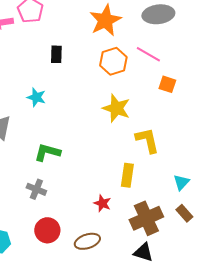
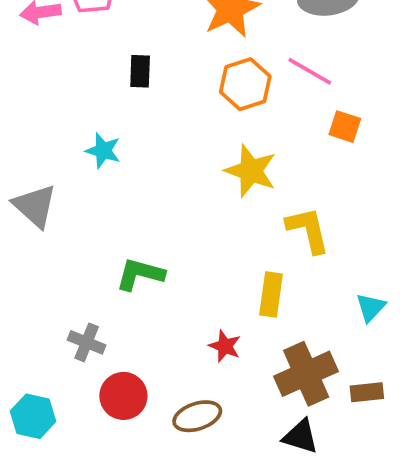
green L-shape: (47, 152) -> (140, 274), moved
gray cross: (36, 189) -> (87, 342), moved
brown rectangle: (184, 213) -> (367, 392), moved, turned -54

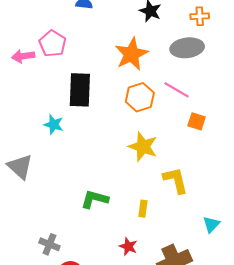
black rectangle: (140, 71) -> (80, 90), size x1.8
cyan star: (103, 151) -> (54, 125), moved
green L-shape: (140, 274) -> (95, 199), moved
yellow rectangle: (271, 294) -> (143, 209), moved, size x0.7

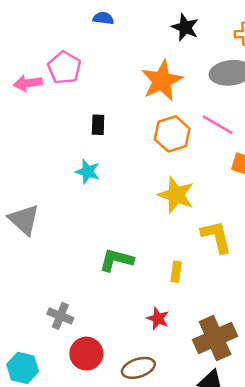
black rectangle: (80, 90) -> (98, 125), size x0.5
cyan star: (54, 125) -> (88, 172), moved

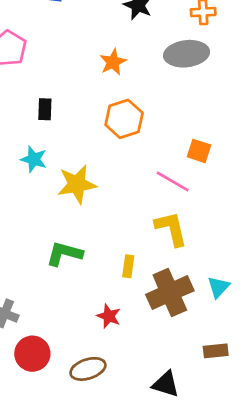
orange star: (162, 81) -> (113, 62), size x0.6
pink line: (218, 125) -> (173, 181), moved
yellow star: (176, 195) -> (77, 184), moved, turned -30
brown cross: (215, 338) -> (170, 293), moved

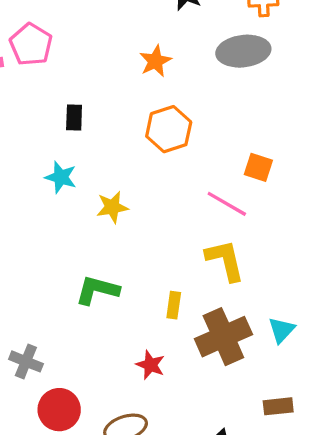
yellow star: (77, 184) -> (112, 207), size x0.7

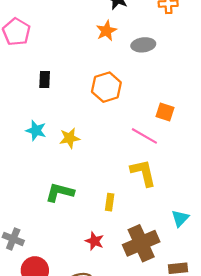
gray ellipse: (243, 51) -> (143, 45), moved, size x0.7
orange star: (155, 61) -> (106, 31), moved
cyan star: (61, 177) -> (36, 130), moved
brown cross: (223, 337) -> (141, 243), moved

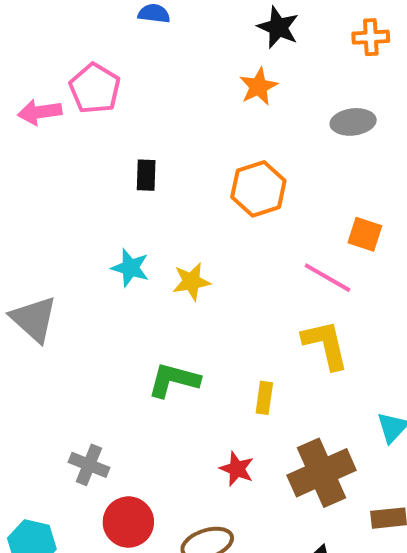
gray ellipse: (143, 45) -> (353, 122), moved

